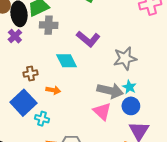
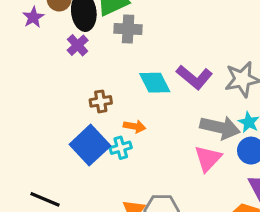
purple L-shape: (88, 39) -> (194, 77), moved
pink triangle: (102, 111) -> (208, 158), turned 30
cyan cross: (42, 119) -> (121, 148), moved, turned -32

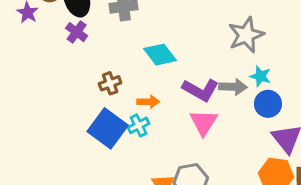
purple L-shape: (194, 77) -> (201, 90), moved
gray arrow: (220, 128) -> (233, 87), size x0.7
pink triangle: (208, 158) -> (204, 122), moved

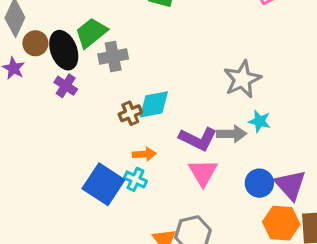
cyan diamond: (160, 55) -> (154, 104), turned -60
brown cross: (110, 83) -> (130, 113), moved
blue circle: (268, 104) -> (259, 183), moved
cyan cross: (138, 125) -> (135, 179), turned -35

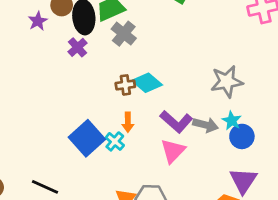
gray cross: (113, 57) -> (124, 34), turned 35
cyan diamond: (154, 104) -> (147, 83), turned 36
orange arrow: (144, 154) -> (128, 122), turned 78
blue circle: (259, 183) -> (242, 136), moved

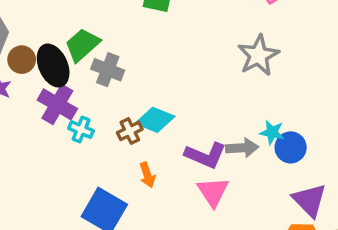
purple cross: (78, 47) -> (57, 104), size x1.5
gray star: (227, 81) -> (258, 55), moved
cyan cross: (115, 141) -> (81, 130), moved

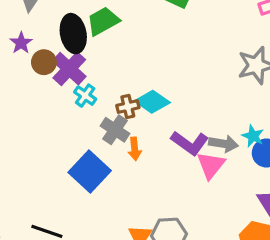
brown circle: (22, 60) -> (44, 62), moved
gray cross: (108, 70) -> (115, 130), moved
pink triangle: (213, 192) -> (211, 165), moved

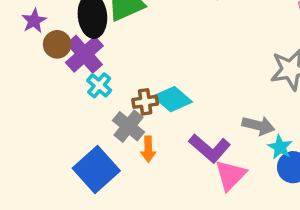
gray arrow: (224, 144) -> (258, 126), moved

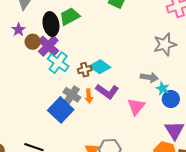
cyan cross: (99, 85) -> (58, 63), size x1.5
gray cross: (129, 126) -> (72, 95), moved
purple L-shape: (210, 148) -> (107, 91), moved

